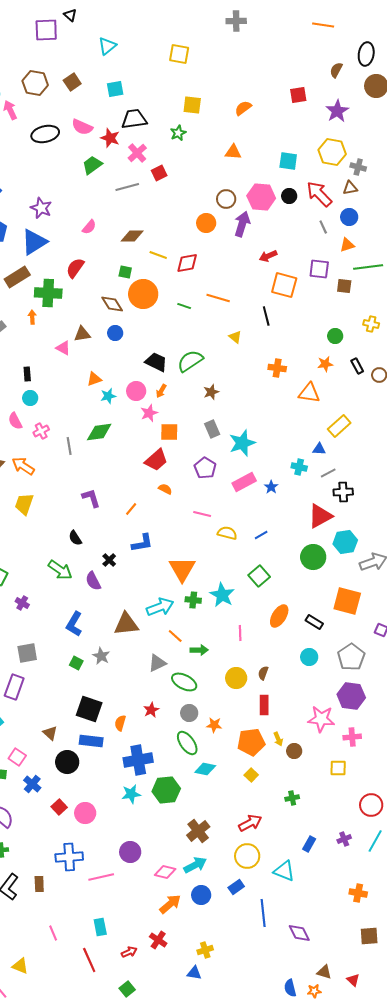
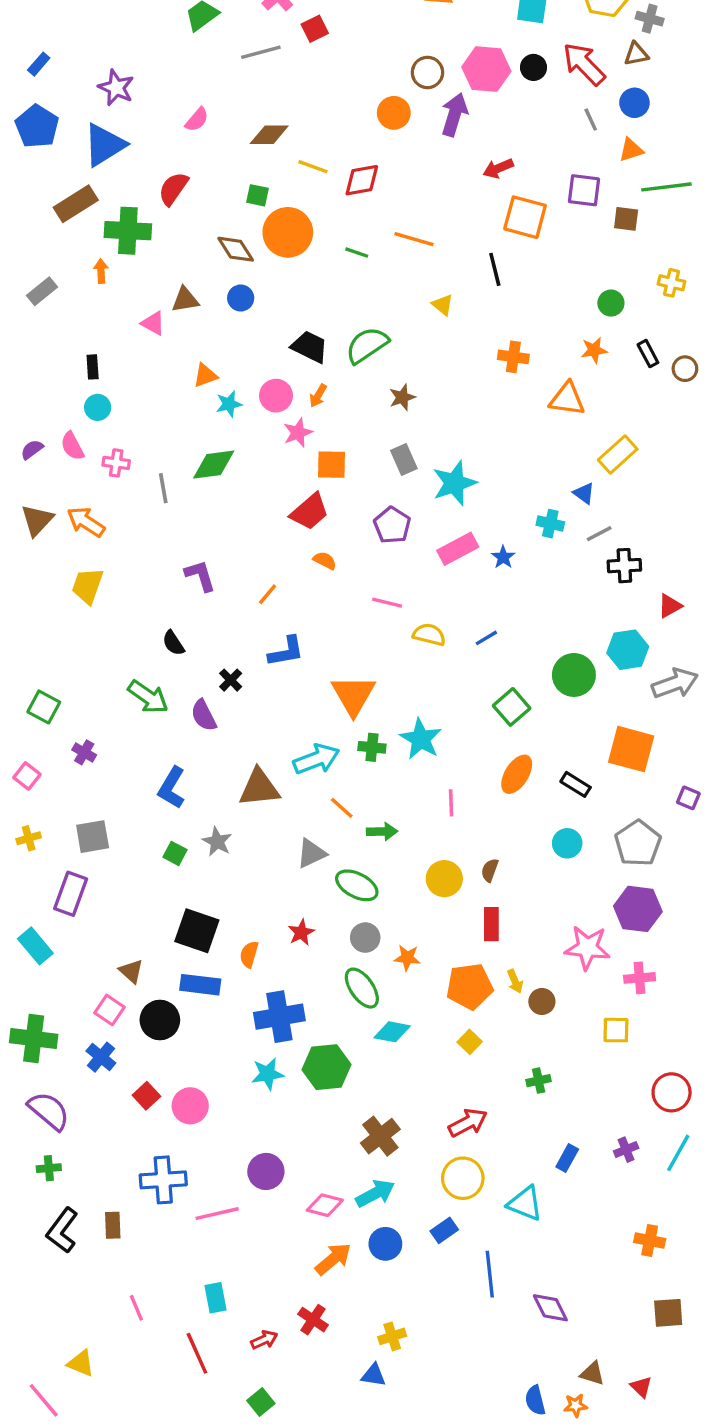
pink cross: (41, 431) -> (116, 463), turned 35
blue triangle: (319, 449) -> (584, 493), turned 32
red triangle: (320, 516) -> (670, 606), moved, size x0.6
green square: (259, 576) -> (512, 707), moved
pink square: (17, 757) -> (109, 1010), moved

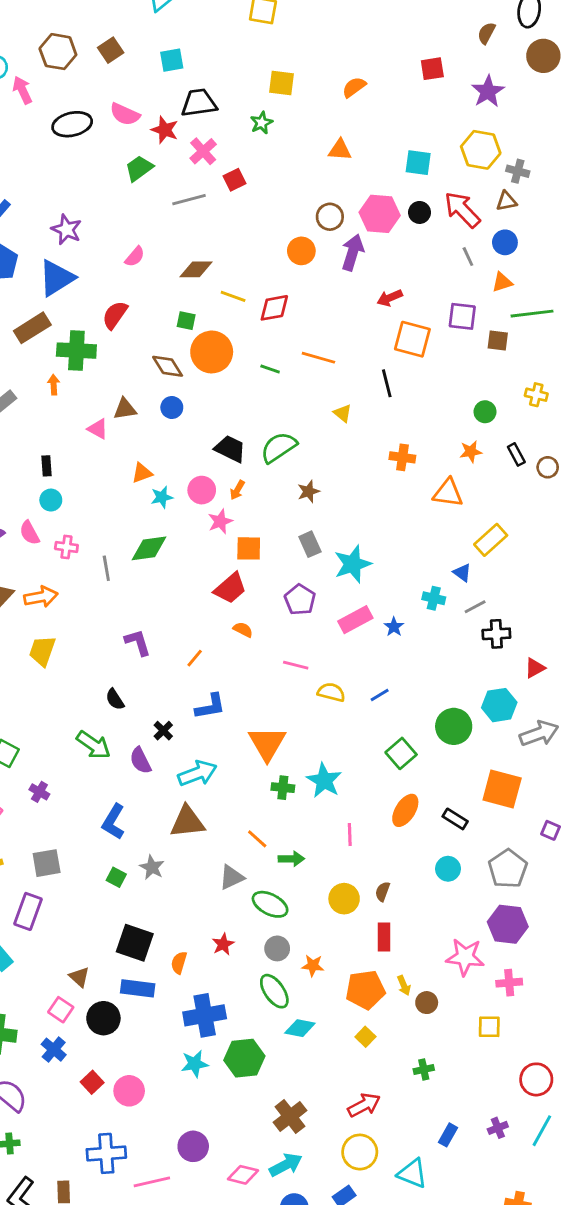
orange arrow: (86, 522) -> (41, 597), turned 136
cyan arrow: (316, 759) -> (197, 773), moved

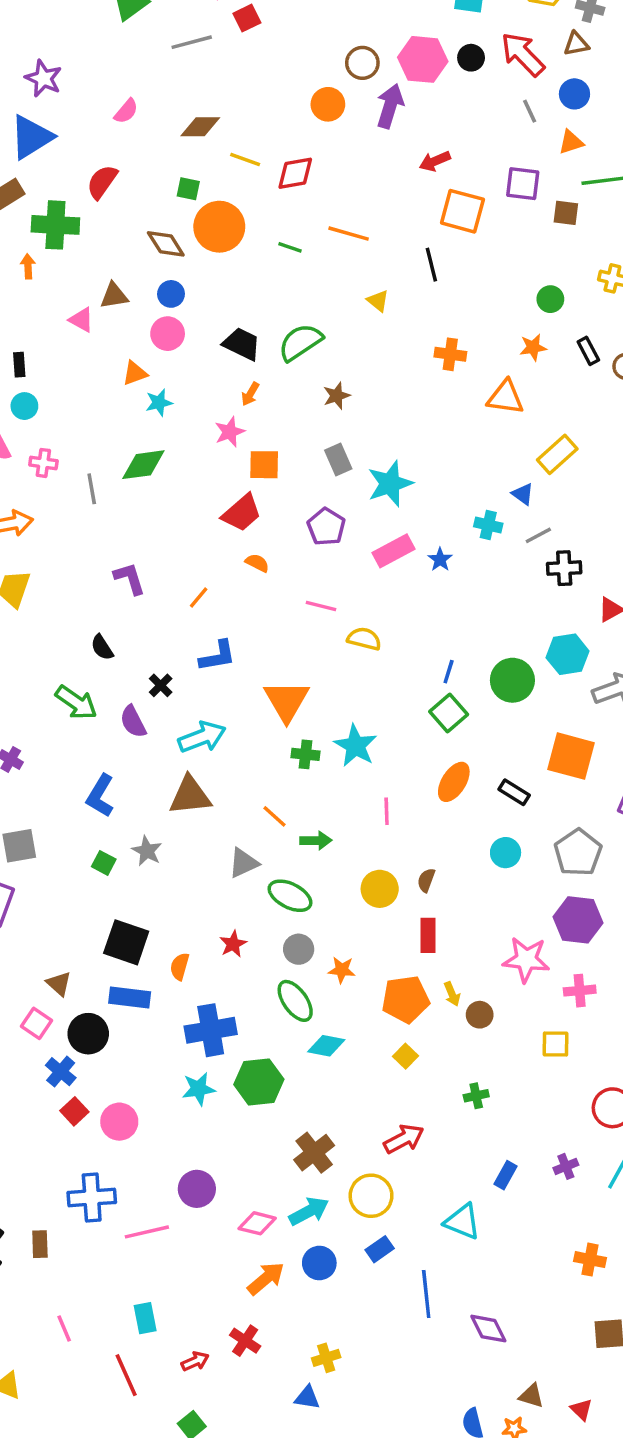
pink circle: (202, 490) -> (168, 334), moved
blue line: (380, 695) -> (449, 672), moved, turned -42
blue cross: (54, 1050) -> (61, 1072), moved
yellow circle: (360, 1152) -> (371, 1196), moved

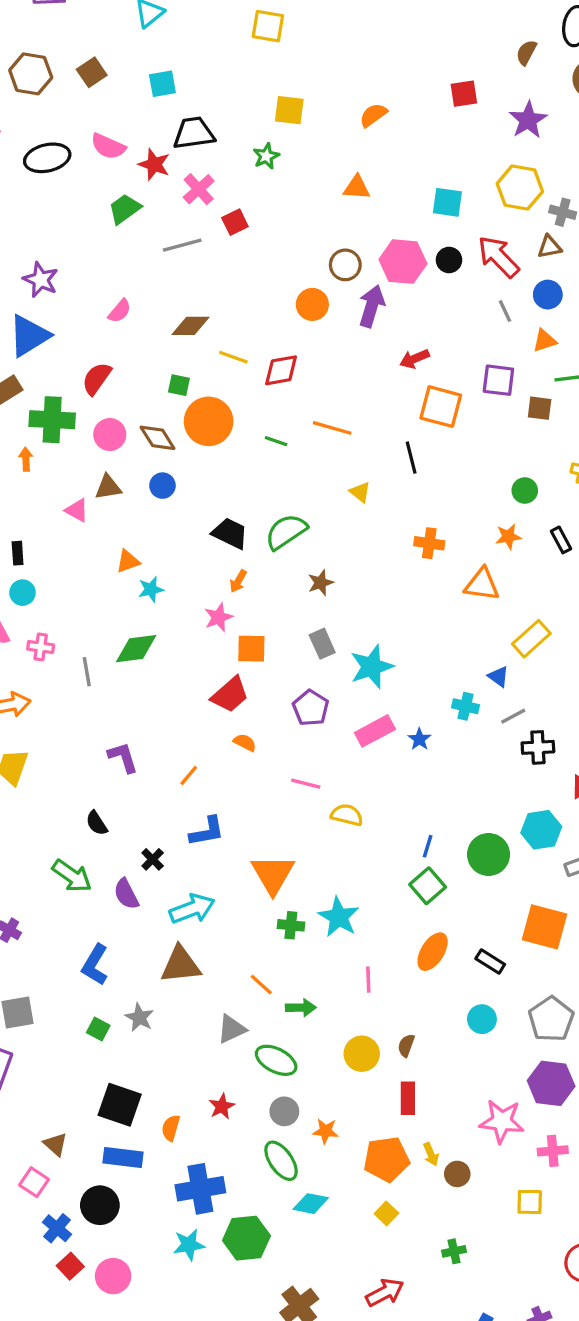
pink circle: (168, 334) -> (110, 435), moved
black circle: (88, 1034) -> (100, 1205), moved

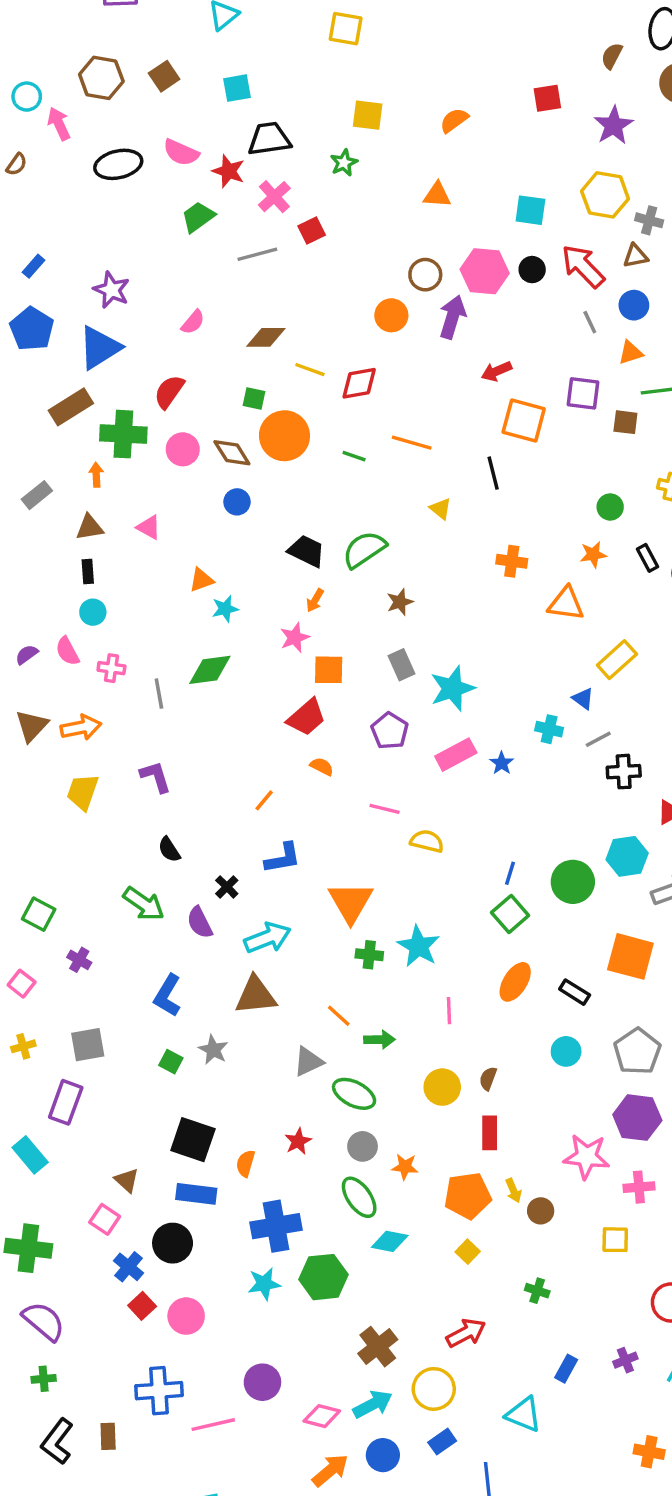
brown triangle: (108, 487) -> (89, 527), moved
purple L-shape: (123, 757) -> (156, 777), moved
green cross: (454, 1251) -> (537, 1291), turned 30

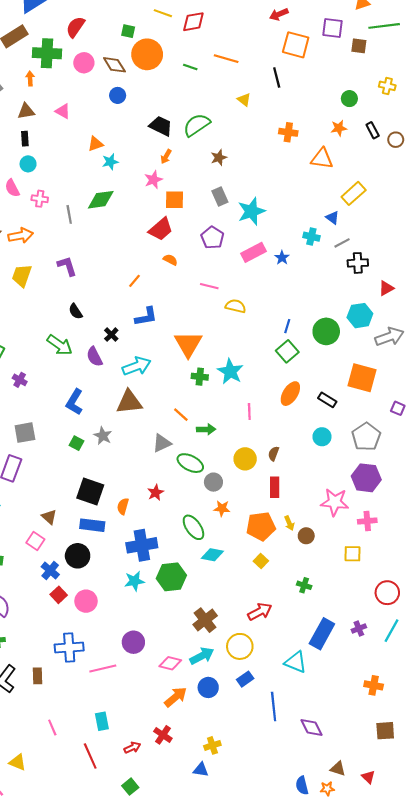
gray circle: (363, 1146) -> (213, 482), moved
blue rectangle: (566, 1369) -> (322, 634), size x1.8

